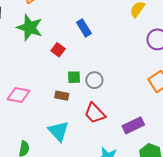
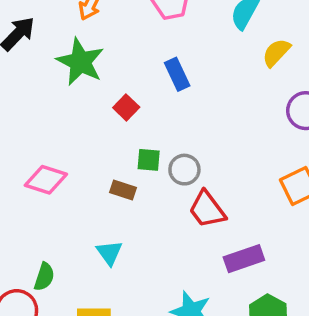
red trapezoid: (95, 113) -> (207, 210), moved
cyan triangle: (58, 131) -> (109, 253), size x0.7

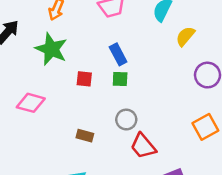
red square: (126, 107) -> (84, 79), turned -35
green square: (149, 160) -> (120, 79), moved
pink diamond: (46, 180) -> (31, 103), moved

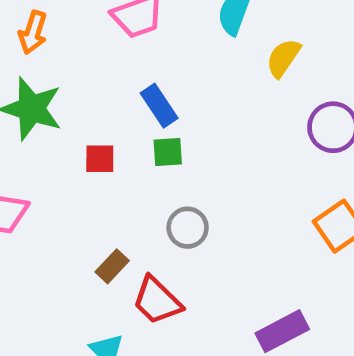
brown rectangle: (85, 136) -> (112, 266), turned -56
red trapezoid: (143, 146) -> (157, 301), moved

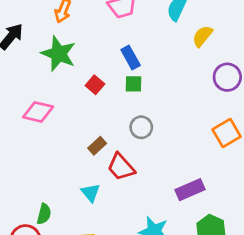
red square: (100, 159) -> (95, 85), turned 36

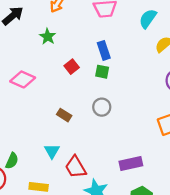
green star: (59, 54) -> (48, 37), size x0.6
brown rectangle: (97, 146) -> (64, 115), turned 64
red trapezoid: (121, 167) -> (76, 167), moved

